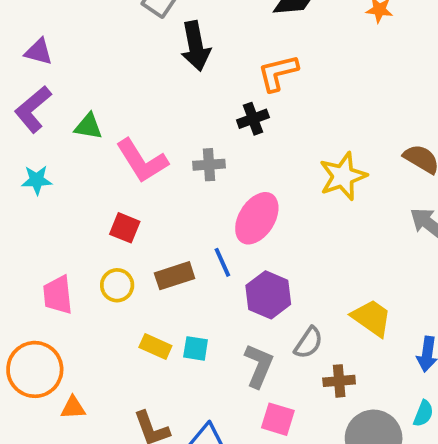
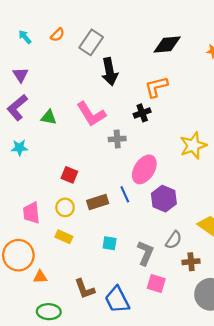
purple triangle: (39, 52) -> (21, 75), turned 42
pink L-shape: (142, 161) -> (91, 114), moved
purple hexagon: (268, 295) -> (164, 199), moved
yellow rectangle: (155, 346) -> (64, 237), moved

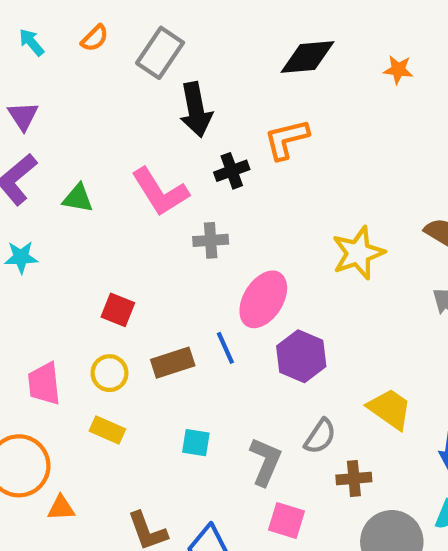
black cross: (142, 113) -> (232, 171), moved

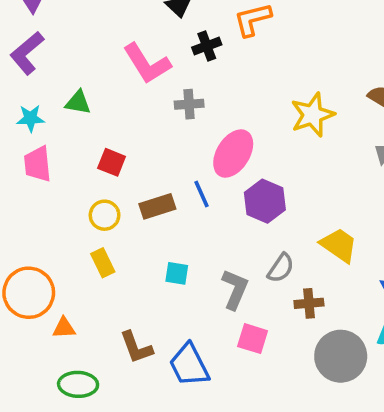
green triangle: (78, 198) -> (78, 102), moved
pink trapezoid: (44, 384) -> (38, 164), moved
yellow rectangle: (107, 430) -> (103, 263), turned 40

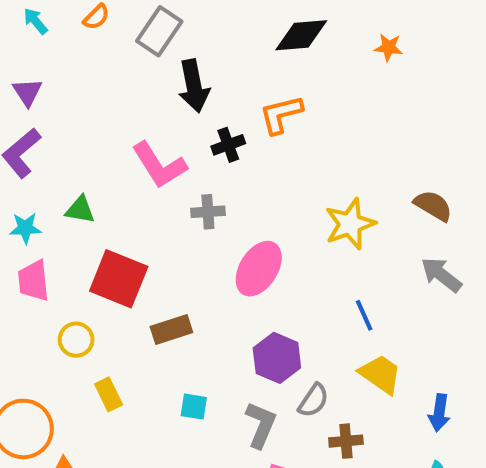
red square: (112, 162) -> (119, 279), size x1.8
blue line: (201, 194) -> (364, 315), moved
purple hexagon: (265, 201) -> (277, 358), moved
yellow circle: (105, 215) -> (76, 340), moved

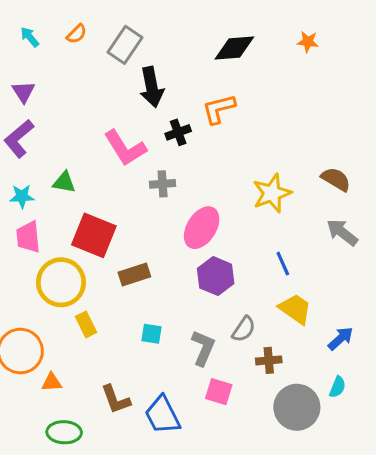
orange star: (389, 47) -> (308, 42), moved
yellow circle: (76, 340) -> (61, 282), size x1.8
purple hexagon: (277, 358) -> (216, 276), moved
blue arrow: (439, 413) -> (341, 339), turned -140

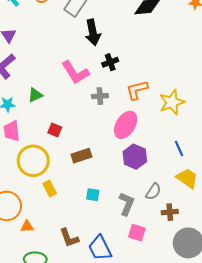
orange L-shape: (219, 109) -> (137, 90), moved
green triangle: (64, 182) -> (35, 95), turned -35
red square: (94, 235) -> (55, 130), size x0.5

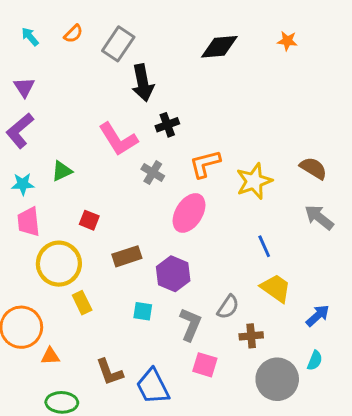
gray cross: (100, 96) -> (153, 173), turned 35
purple hexagon: (135, 157) -> (173, 274), moved

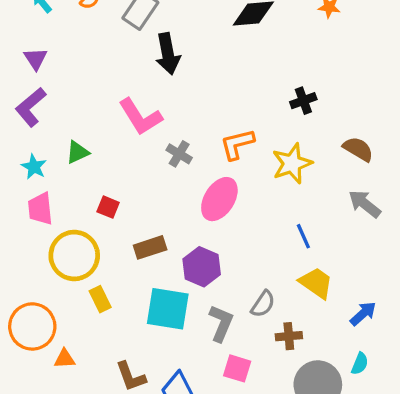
black cross: (167, 125) -> (303, 101), moved
cyan star: (23, 184) -> (34, 167), turned 30
cyan square: (143, 311) -> (168, 309), size x2.0

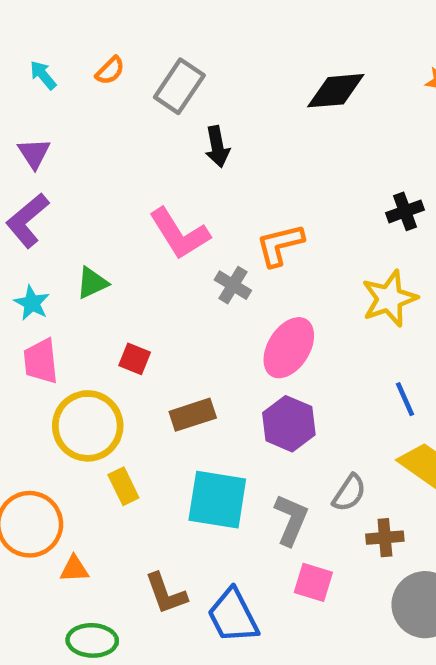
black arrow: (168, 54) -> (217, 147), size x0.7
orange L-shape: (237, 144) -> (280, 245), moved
purple hexagon: (202, 267) -> (289, 424), moved

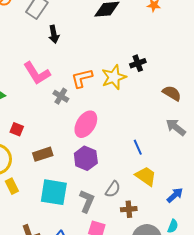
yellow star: (389, 299) -> (114, 77), moved

